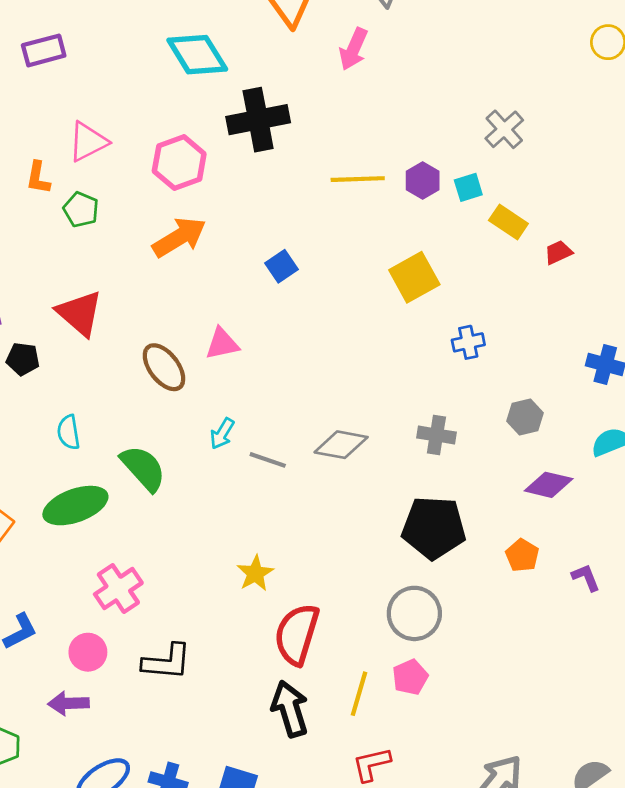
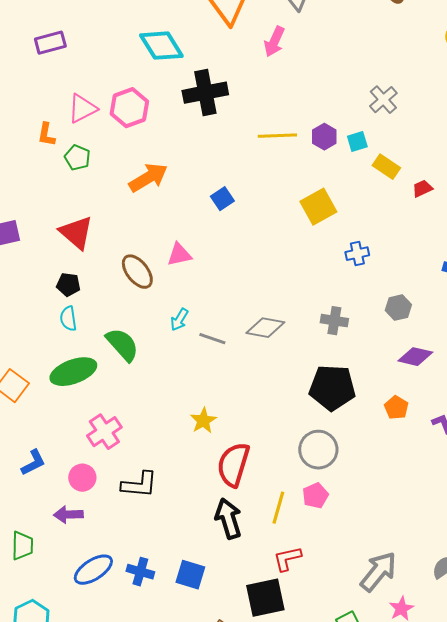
pink hexagon: (179, 162) -> (129, 108), moved
black pentagon: (23, 359) -> (68, 285), moved

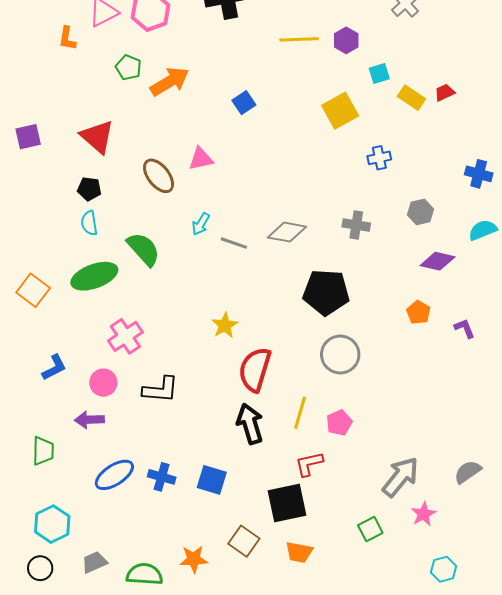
cyan square: (357, 142) -> (379, 73), moved
green pentagon: (77, 158) -> (128, 67), moved
yellow rectangle: (386, 167) -> (411, 98), moved
black pentagon: (332, 388) -> (326, 292), moved
pink pentagon: (315, 496) -> (339, 423), moved

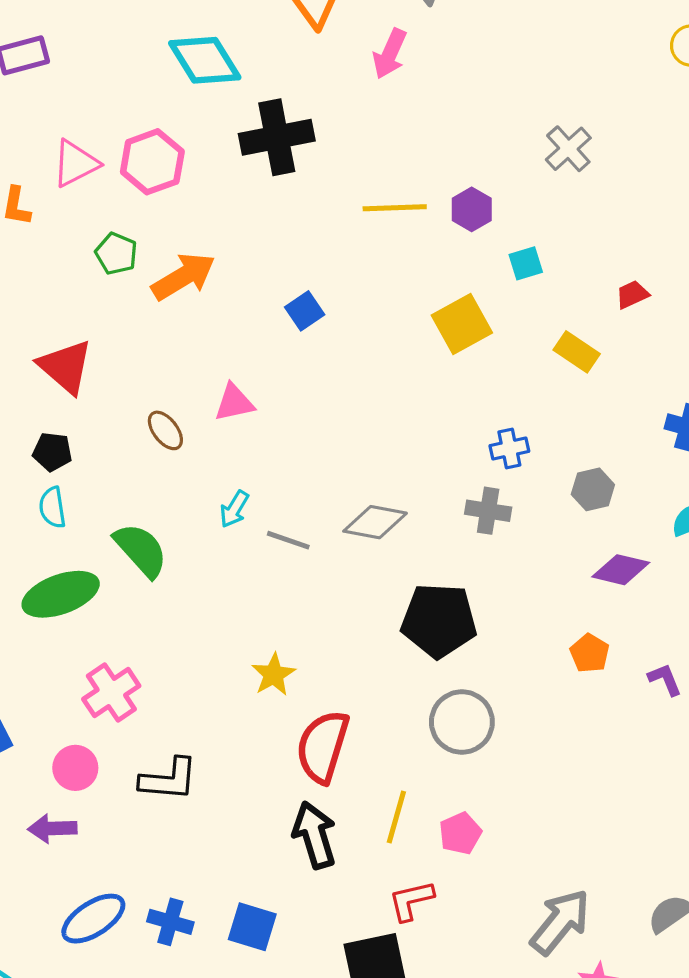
yellow rectangle: (411, 98) -> (577, 352), moved
blue cross: (379, 158) -> (509, 448), moved
brown ellipse: (159, 176) -> (165, 430), size x0.7

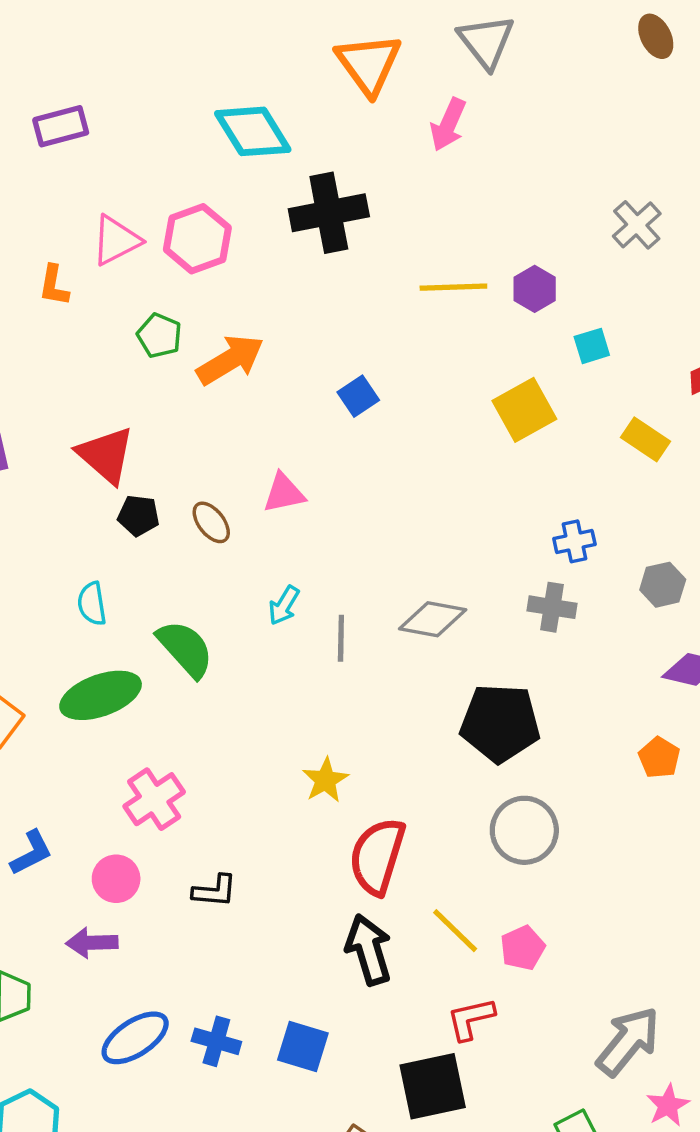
black pentagon: (52, 452) -> (139, 515), moved
gray line: (288, 540) -> (341, 638), turned 72
black L-shape: (169, 779) -> (215, 891), size x0.7
yellow line: (396, 817) -> (455, 931), turned -62

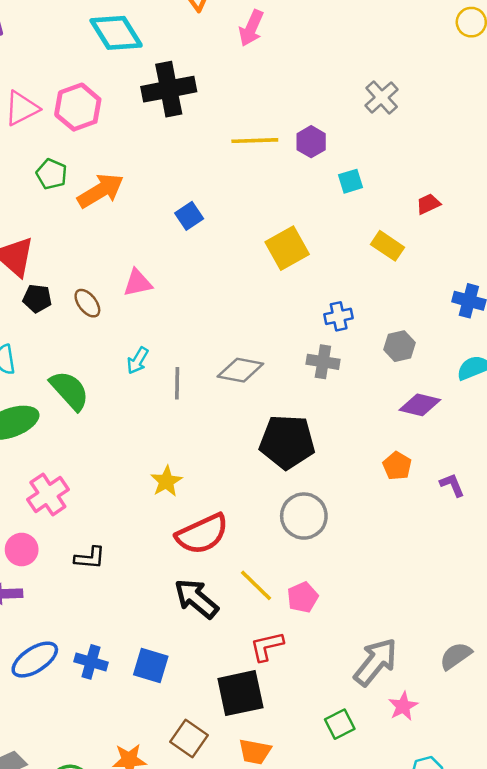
yellow square: (524, 410) -> (287, 248), moved
red semicircle: (377, 856) -> (202, 534), turned -132
black arrow: (369, 950) -> (196, 599), turned -33

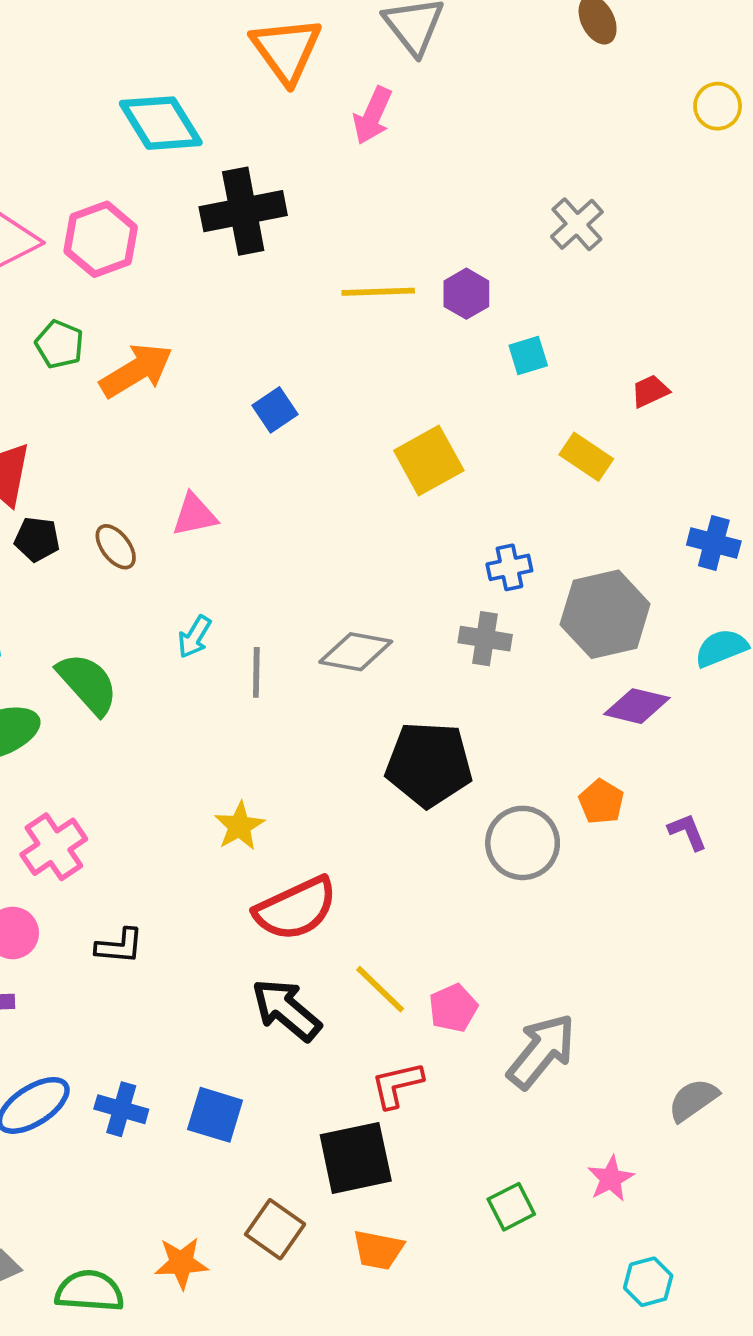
gray hexagon: (400, 346) -> (605, 614), size x1.8
gray circle: (304, 516) -> (523, 843), moved
gray arrow: (376, 662) -> (541, 1051), moved

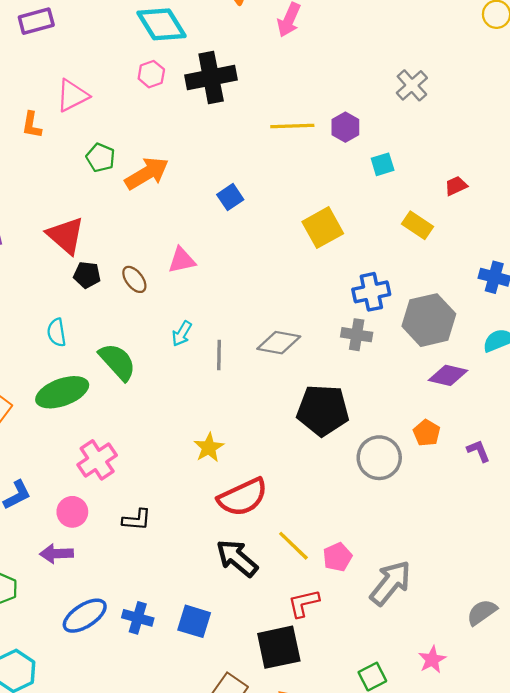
pink hexagon: (101, 239) -> (151, 74), moved, size x0.6
blue cross: (509, 567) -> (371, 292), size x1.4

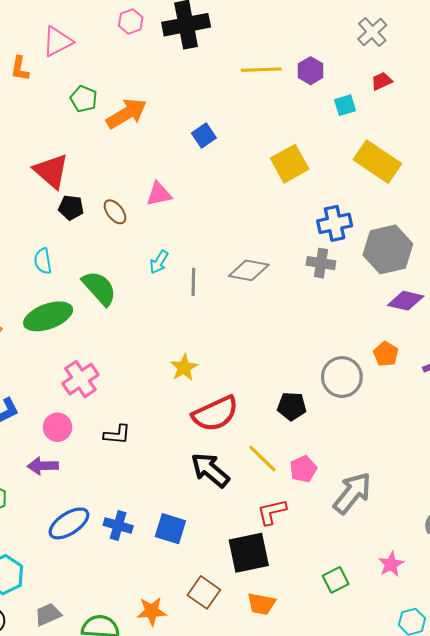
red trapezoid: (456, 186) -> (382, 81), moved
yellow rectangle: (418, 225) -> (377, 162), size x1.6
black pentagon: (323, 410) -> (292, 406), moved, size x0.6

